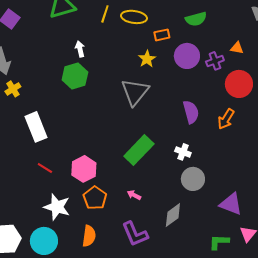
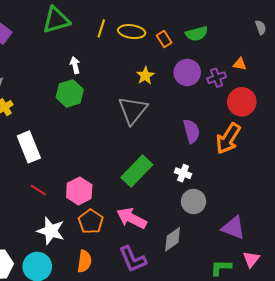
orange rectangle: (162, 35) -> (164, 39), moved, turned 70
orange arrow: (226, 119) -> (228, 139), size x1.4
pink arrow: (134, 195) -> (132, 218), size x2.0

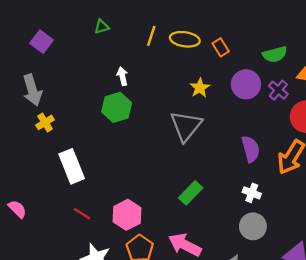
green triangle: (56, 20) -> (102, 27), size x0.5
green semicircle: (197, 34) -> (275, 54), moved
purple cross: (217, 78) -> (278, 90), turned -30
green rectangle: (137, 171) -> (191, 193), size x0.7
white cross: (183, 173) -> (252, 193), moved

